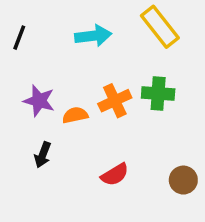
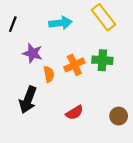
purple star: (39, 101) -> (33, 53), moved
orange semicircle: (75, 115) -> (49, 74), turned 91
black arrow: (43, 155) -> (28, 100), size x1.6

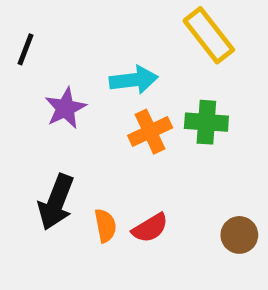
cyan arrow: (60, 23) -> (134, 80), moved
purple star: (33, 53) -> (65, 108), turned 30
orange semicircle: (49, 74) -> (105, 226), moved

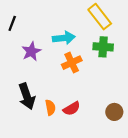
green cross: (206, 122) -> (103, 47), moved
black arrow: (56, 202) -> (27, 96), turned -40

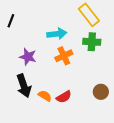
purple star: (31, 51) -> (28, 57), moved, turned -30
orange semicircle: (50, 107) -> (45, 96), turned -48
brown circle: (114, 112) -> (101, 92), moved

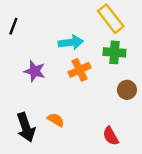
black arrow: (24, 86) -> (26, 127), moved
brown circle: (101, 92) -> (127, 90), moved
red semicircle: (64, 97) -> (111, 136), moved, turned 91

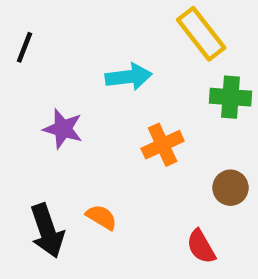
green cross: (114, 52) -> (230, 97), moved
orange cross: (80, 70) -> (163, 145), moved
brown circle: (127, 90) -> (230, 188), moved

